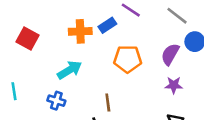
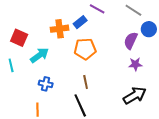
orange pentagon: (128, 59) -> (85, 49), moved
cyan arrow: (70, 70) -> (39, 55), moved
cyan line: (14, 91) -> (11, 65), moved

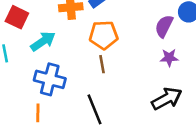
brown line: (86, 82) -> (102, 64), moved
blue cross: (46, 84) -> (50, 79), size x1.6

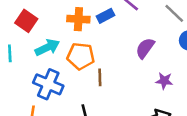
purple semicircle: (164, 26) -> (145, 48), moved
orange pentagon: (104, 35) -> (81, 56), moved

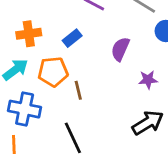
blue rectangle: (105, 16) -> (72, 38), moved
orange cross: (78, 19) -> (29, 34), moved

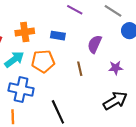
blue rectangle: (72, 38) -> (58, 36), turned 48
brown line: (78, 90) -> (80, 69), moved

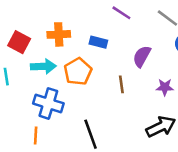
cyan arrow: (14, 59) -> (43, 66), turned 30
orange pentagon: (43, 61) -> (78, 72), turned -30

